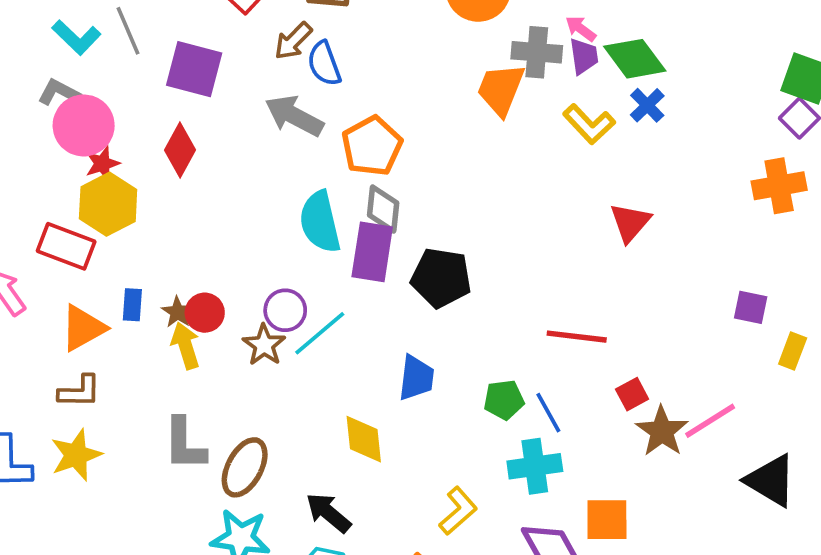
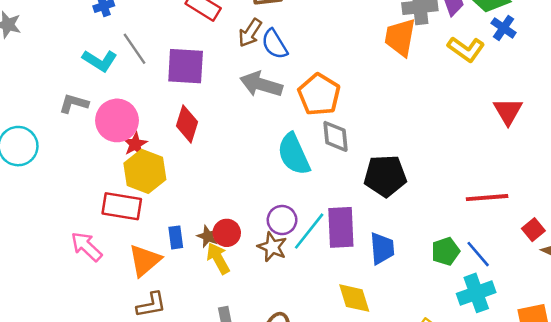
gray L-shape: (59, 92) -> (74, 104), moved
purple rectangle: (372, 252) -> (341, 227), moved

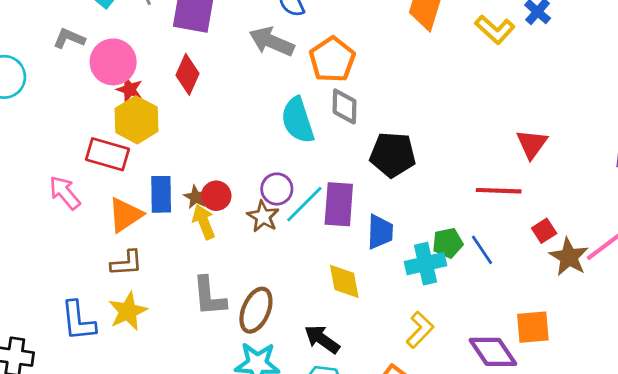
red triangle: (508, 111) -> (532, 144), moved
red star: (135, 144) -> (130, 90), turned -30
blue rectangle: (176, 237) -> (161, 194), size x1.5
cyan cross: (476, 293) -> (426, 264), moved

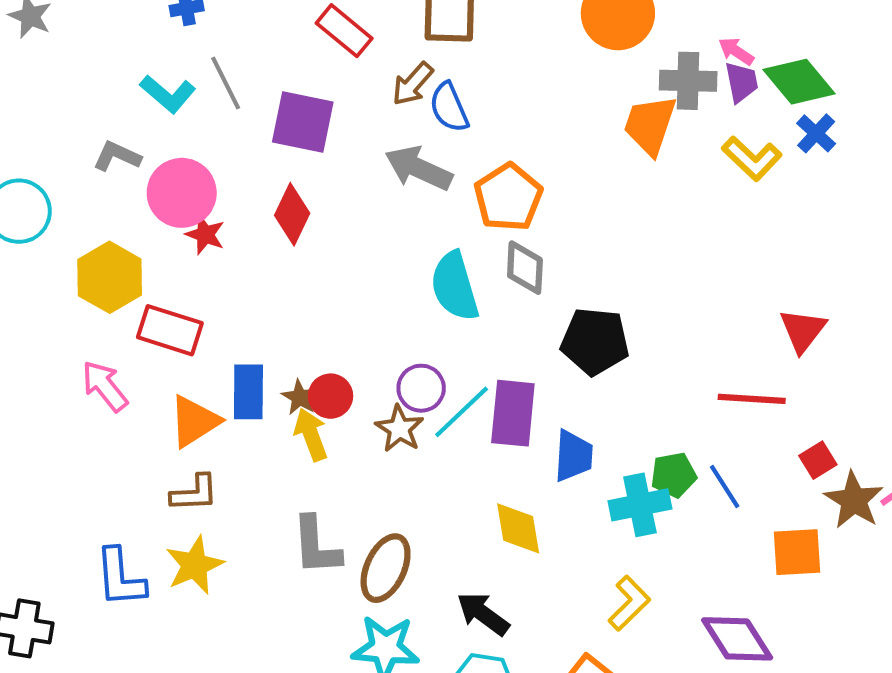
yellow hexagon: (136, 120) -> (110, 277), moved
orange square: (533, 327) -> (797, 552), moved

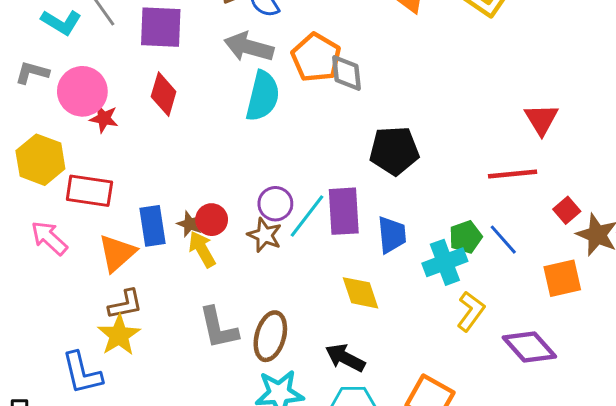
gray diamond: (525, 268) -> (347, 73), moved
cyan semicircle: (455, 286) -> (263, 96), moved, turned -141
yellow star: (195, 565) -> (119, 335), moved
yellow L-shape: (629, 603) -> (471, 311), moved

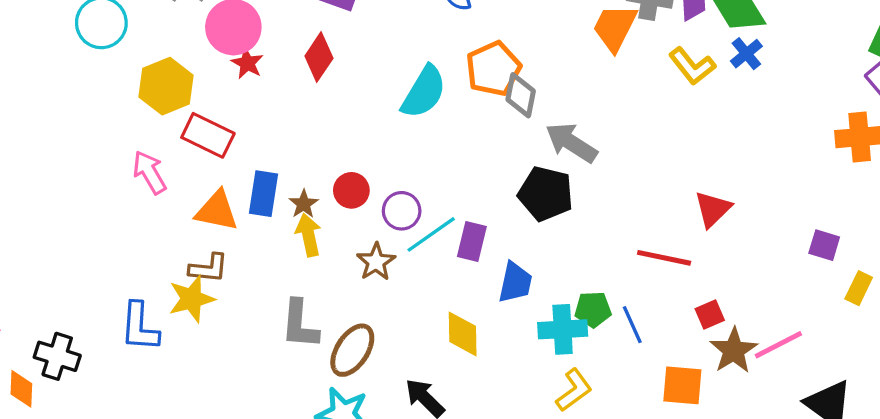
gray arrow: (249, 47) -> (571, 143), moved
purple rectangle: (344, 211) -> (472, 241), size x0.7
red circle: (212, 220) -> (351, 190), moved
brown star: (265, 235) -> (376, 262), moved
orange triangle: (117, 253) -> (217, 211), turned 36

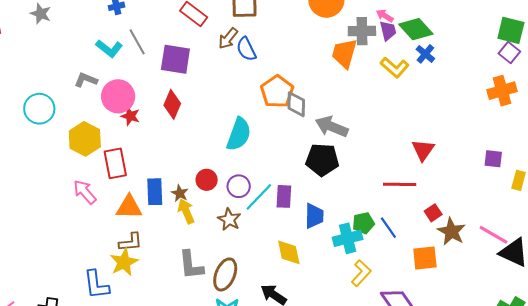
cyan semicircle: (424, 92) -> (239, 134), moved
red rectangle: (208, 135) -> (115, 163), turned 64
pink line: (778, 345) -> (494, 235), moved, turned 68

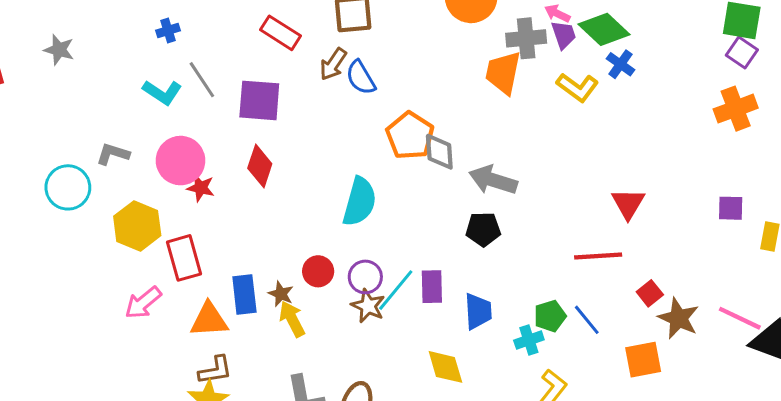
gray L-shape: (86, 80) -> (113, 154), moved
black pentagon: (322, 160) -> (483, 229), size x0.7
pink arrow: (85, 192) -> (143, 303), turned -84
brown star: (229, 219) -> (368, 306), moved
cyan cross: (348, 238) -> (529, 340), size x0.7

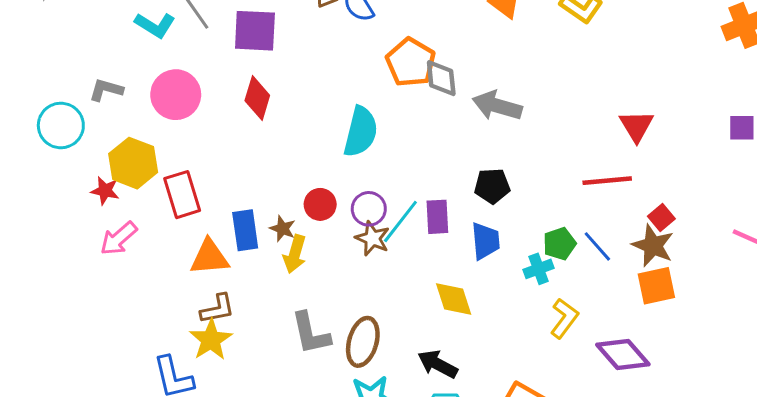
red star: (201, 188) -> (105, 191), moved
black pentagon: (483, 229) -> (492, 186), moved
pink arrow: (143, 303) -> (119, 239), moved
brown star: (679, 318) -> (653, 246), moved
yellow arrow: (292, 319) -> (295, 254), turned -135

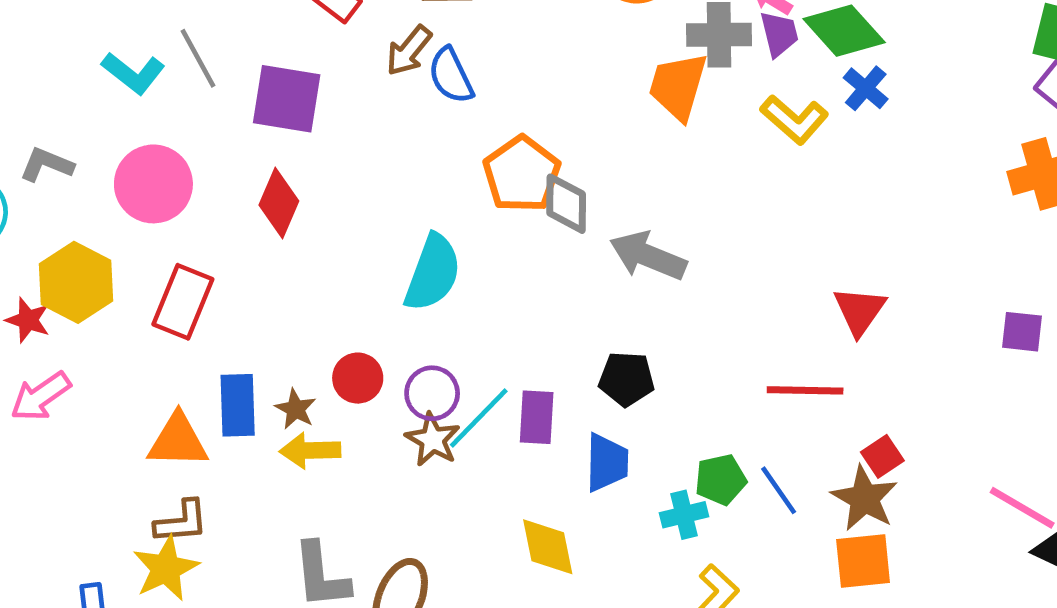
red rectangle: (182, 195) -> (183, 302), moved, turned 33
yellow arrow: (295, 254) -> (310, 451), turned 66

